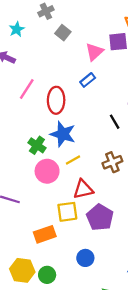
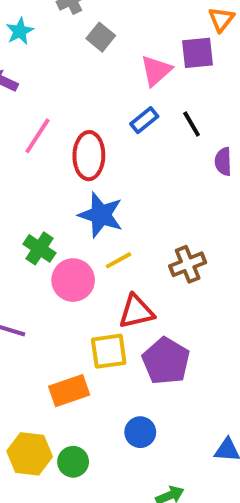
black line: (115, 122) -> (192, 124), moved
green cross: (37, 145) -> (40, 248), moved

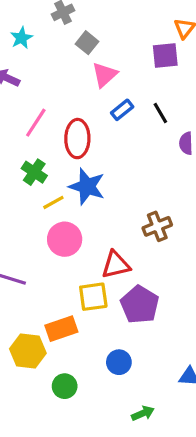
pink triangle: (156, 71) -> (105, 75), moved
green cross: (40, 248) -> (34, 172), moved
yellow line: (119, 260) -> (53, 202), moved
yellow hexagon: (30, 454) -> (28, 351), moved

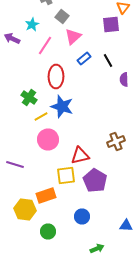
cyan star: (21, 38) -> (32, 24), moved
pink line: (36, 123) -> (45, 46), moved
brown cross: (157, 226) -> (116, 142), moved

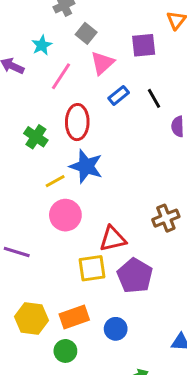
purple square: (111, 24) -> (144, 45), moved
green cross: (29, 98) -> (36, 137), moved
orange rectangle: (46, 196) -> (74, 317), moved

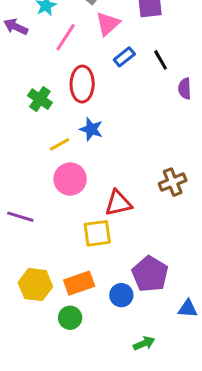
blue star: (86, 166) -> (91, 129), size x0.7
purple pentagon: (135, 276) -> (150, 274), moved

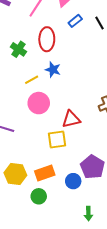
green arrow: (144, 343) -> (88, 214), turned 112

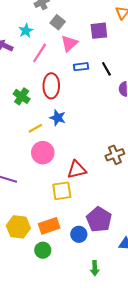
blue rectangle: (75, 21) -> (81, 67), turned 32

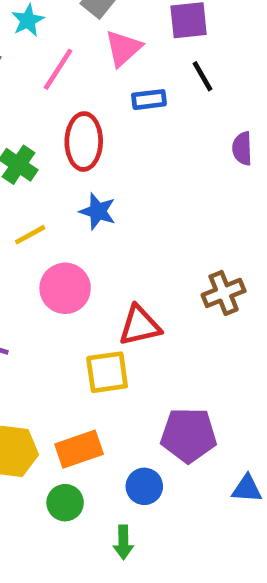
black line: (106, 69) -> (203, 76), moved
yellow line: (35, 128) -> (30, 235), moved
purple pentagon: (99, 219) -> (189, 435), turned -30
blue circle: (79, 234) -> (144, 486), moved
green arrow: (95, 268) -> (123, 542), moved

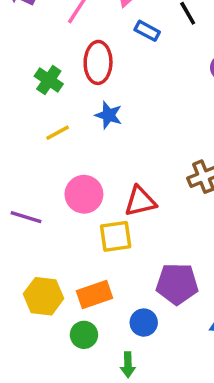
blue rectangle: (149, 100) -> (147, 31), turned 35
pink circle: (65, 288) -> (84, 194), moved

